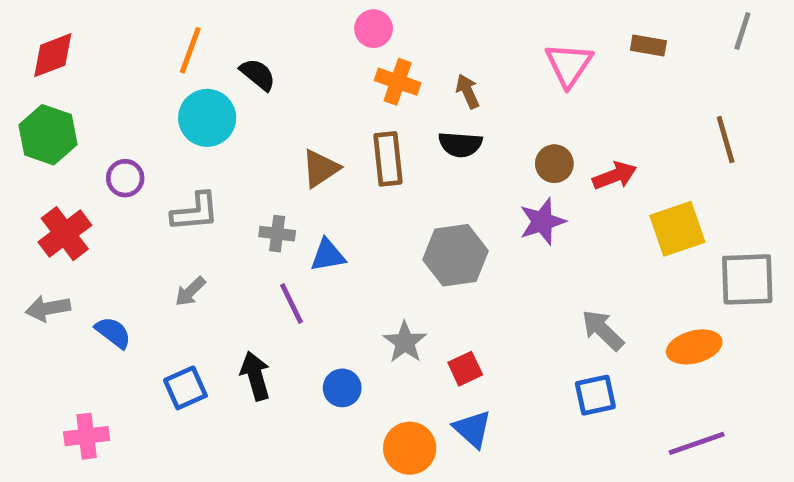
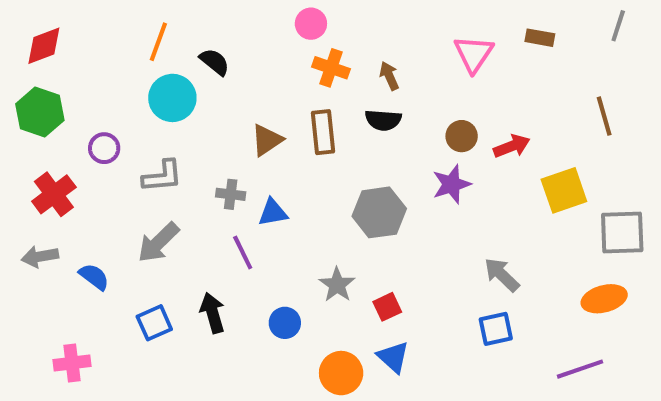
gray arrow: (190, 291) -> (158, 243), size x1.6
orange ellipse: (694, 347) -> (604, 299), moved

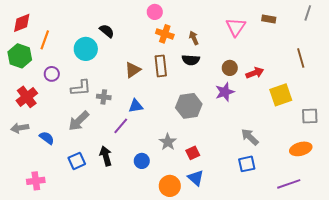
orange line: (158, 42) -> (45, 40), moved
gray cross: (231, 194) -> (104, 97), moved
gray square: (622, 232) -> (310, 116), size x0.7
purple line: (243, 253) -> (121, 126), turned 66

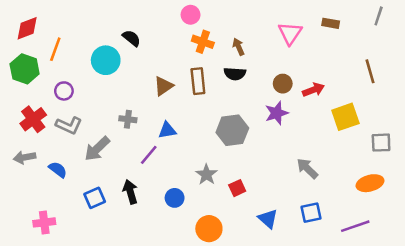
gray L-shape: (81, 88) -> (69, 125), moved, turned 30
blue square: (247, 164) -> (311, 213), moved
blue triangle: (196, 178) -> (268, 219), moved

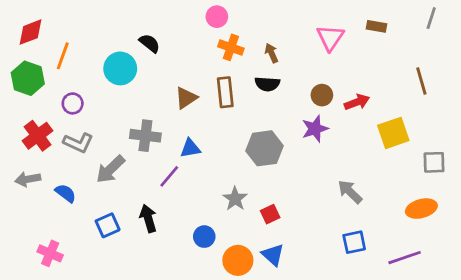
gray cross: (128, 119) -> (145, 136), size x1.5
blue circle: (175, 198) -> (204, 237), moved
blue triangle: (268, 219) -> (273, 255), moved
pink cross: (44, 222) -> (50, 253), turned 30

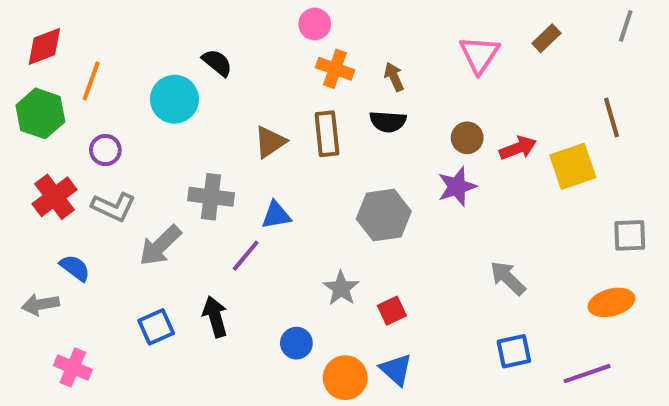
brown rectangle: (377, 26) -> (546, 38), turned -54
yellow square: (393, 133) -> (573, 166), moved
gray arrow: (28, 179) -> (40, 304), moved
blue semicircle: (66, 193) -> (75, 268), moved

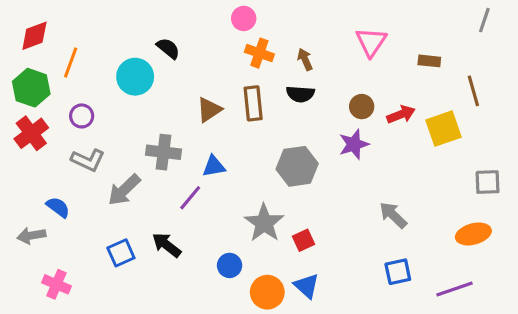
brown rectangle: (546, 38) -> (429, 61), moved, turned 50
red cross: (55, 197) -> (31, 133), moved
gray star: (341, 288) -> (264, 223), size x1.4
black arrow: (215, 317) -> (167, 245), turned -36

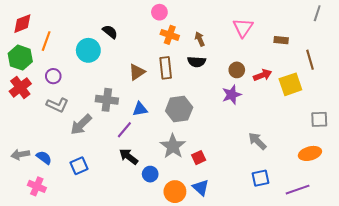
gray hexagon: (297, 166) -> (179, 109), moved
blue semicircle: (58, 207) -> (44, 158), moved
black arrow: (167, 245) -> (129, 157), moved

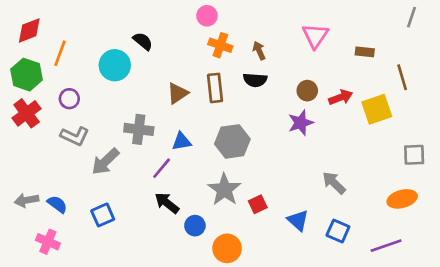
blue square: (260, 178) -> (338, 231), turned 36
blue triangle: (201, 187) -> (298, 220), moved

